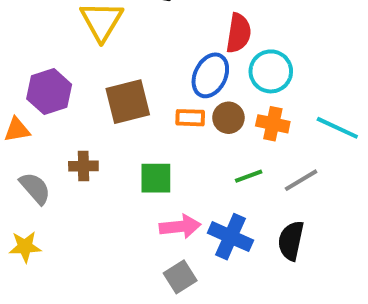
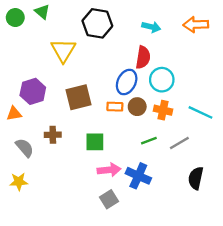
black semicircle: (291, 241) -> (196, 178), moved

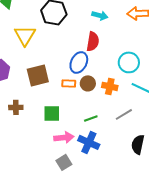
cyan circle: (162, 80) -> (129, 62), moved
green line: (149, 141) -> (91, 118), moved

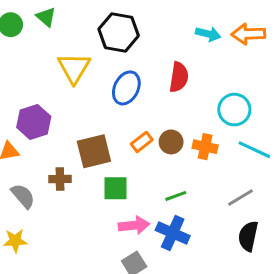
cyan arrow: (100, 15) -> (208, 34), moved
blue ellipse: (79, 62) -> (126, 88), moved
brown square: (38, 75) -> (94, 151), moved
orange rectangle: (69, 83) -> (142, 142), turned -40
gray line: (124, 114) -> (241, 198), moved

